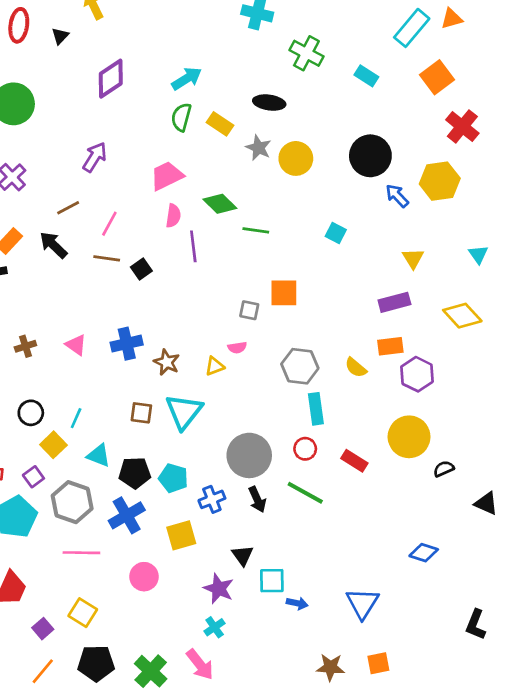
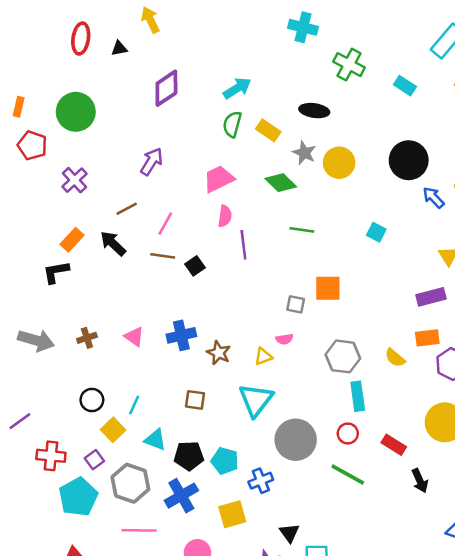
black triangle: (60, 36) -> (119, 48), turned 35
green diamond: (220, 204) -> (281, 183), moved
cyan triangle: (184, 412) -> (256, 400), moved
black arrow: (257, 499) -> (420, 481), moved

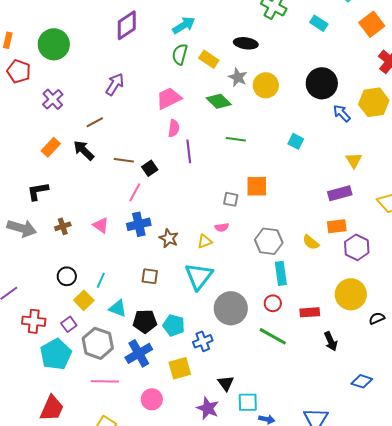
pink line: (165, 224) -> (135, 192), moved
black L-shape: (56, 272) -> (38, 191), moved
red rectangle: (394, 445) -> (310, 312), turned -36

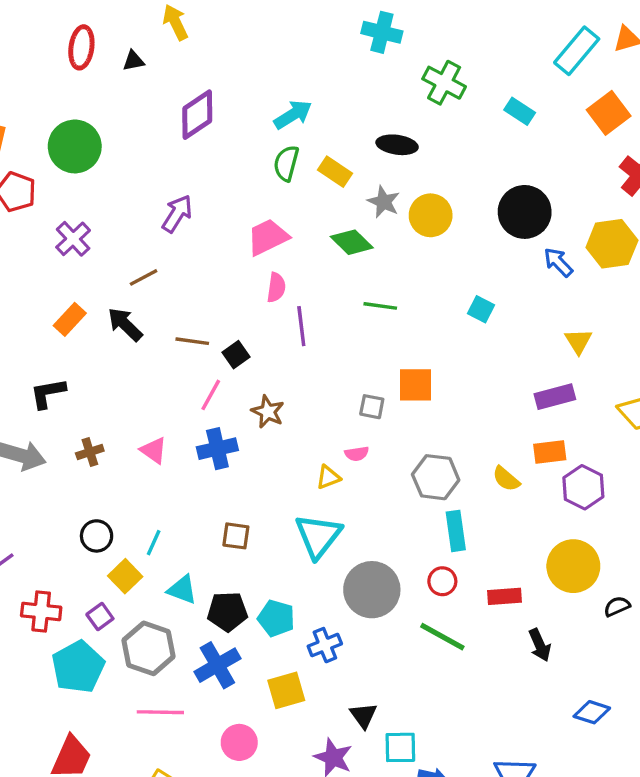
brown star: (169, 238) -> (268, 412), moved

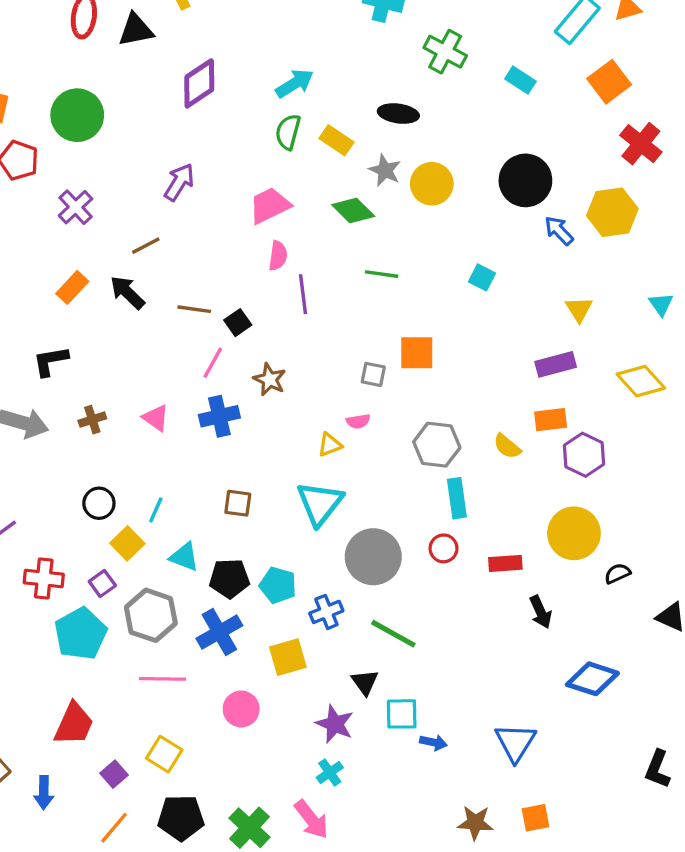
black triangle: (133, 61) -> (136, 30), size x1.6
green line: (442, 637) -> (393, 634), moved
blue diamond: (592, 712) -> (592, 679), size x1.4

